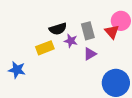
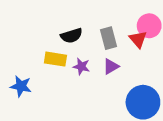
purple star: (71, 41) -> (81, 66), moved
yellow rectangle: (45, 48) -> (55, 59), turned 30

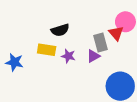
gray rectangle: (108, 38) -> (101, 43), moved
blue star: (21, 86) -> (14, 62), moved

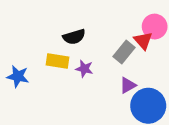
gray rectangle: (101, 43) -> (124, 52), turned 54
purple triangle: (93, 56) -> (128, 85), moved

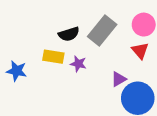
red triangle: (143, 41) -> (140, 51), moved
gray rectangle: (124, 52) -> (102, 30), moved, size x1.4

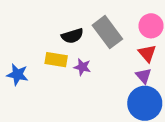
gray rectangle: (102, 30) -> (107, 32), turned -76
purple triangle: (119, 79) -> (144, 76), moved, turned -42

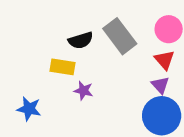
purple star: (82, 67) -> (83, 91), moved
blue star: (17, 75) -> (29, 109), moved

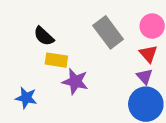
black semicircle: (81, 40) -> (44, 36), moved, turned 60
purple star: (83, 91) -> (75, 81), size x1.5

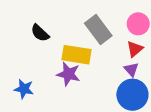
red triangle: (148, 54) -> (135, 49), turned 30
yellow rectangle: (56, 60) -> (76, 55), moved, size x1.4

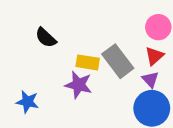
gray rectangle: (98, 30) -> (118, 61), moved
yellow rectangle: (76, 55) -> (88, 62), size x0.7

